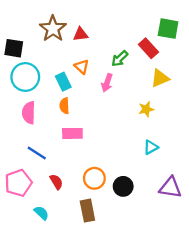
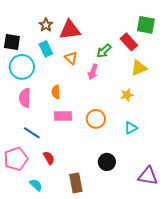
brown star: (53, 29) -> (46, 25), size x0.6
red triangle: (81, 34) -> (70, 30), size x1.6
cyan rectangle: (63, 82) -> (46, 49), moved
orange circle: (94, 178) -> (96, 119), moved
purple triangle: (170, 188) -> (148, 176), moved

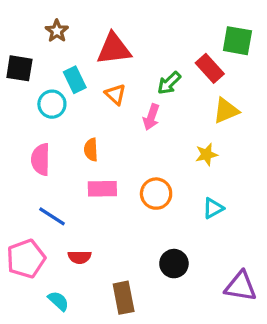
brown star: (46, 25) -> (57, 31), moved
cyan circle: (22, 67) -> (52, 104), moved, size x0.7
red semicircle: (49, 158) -> (80, 257), turned 120

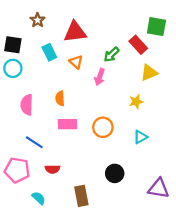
cyan circle: (52, 104) -> (13, 68), moved
pink pentagon: (26, 259) -> (17, 170), turned 30

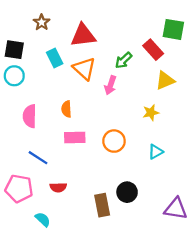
orange triangle: (76, 62) -> (84, 69), size x1.5
brown rectangle: (81, 196) -> (102, 205), moved

